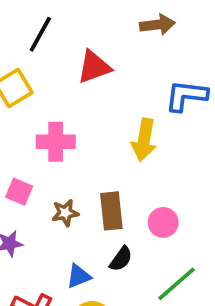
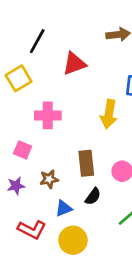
brown star: (65, 213) -> (49, 179), moved

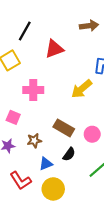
yellow arrow: (109, 114) -> (82, 89), turned 40
brown rectangle: (86, 163) -> (64, 128), turned -54
red L-shape: (32, 230) -> (21, 181), turned 30

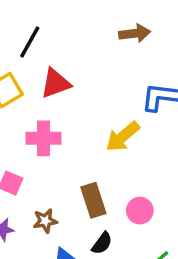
red triangle: (54, 49) -> (56, 83), moved
brown rectangle: (64, 128) -> (93, 200), turned 42

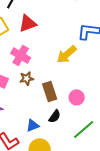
pink cross: (44, 138) -> (21, 55), turned 30
brown star: (45, 221) -> (27, 78), moved

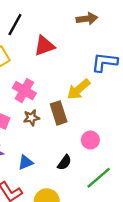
red triangle: (28, 23) -> (44, 46), moved
brown rectangle: (50, 91) -> (59, 113), moved
blue triangle: (33, 125) -> (26, 162), moved

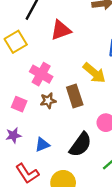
yellow arrow: (79, 89) -> (94, 73), turned -100
black semicircle: (64, 162) -> (80, 145), size x1.6

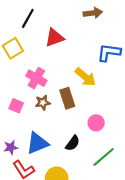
purple star: (13, 135) -> (11, 147), moved
blue triangle: (42, 145) -> (37, 143), size x1.6
black semicircle: (80, 145) -> (73, 143), size x0.7

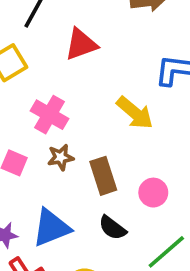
brown rectangle: (67, 98) -> (103, 176), moved
black semicircle: (73, 143) -> (113, 228), turned 91

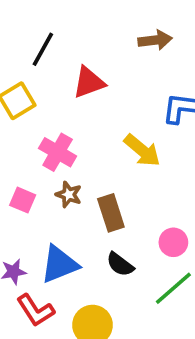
brown star: (61, 157) -> (69, 195), turned 30
pink circle: (153, 193) -> (173, 242), moved

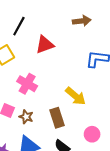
yellow arrow: (142, 150) -> (76, 96), moved
brown star: (69, 195) -> (26, 117), moved

